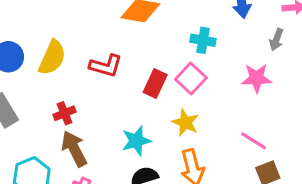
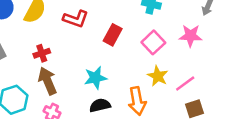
pink square: (191, 78) -> (153, 42), moved
yellow star: (185, 123) -> (158, 76), moved
pink line: (254, 141) -> (185, 84), turned -72

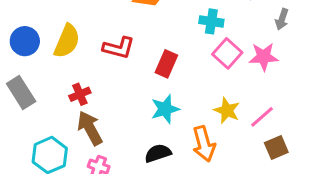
pink square: (153, 42) -> (227, 53), moved
cyan star: (95, 78) -> (165, 109), moved

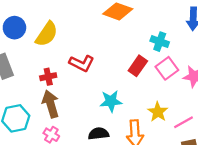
red L-shape: (119, 48) -> (82, 63), moved
red rectangle: (166, 64) -> (138, 66), moved

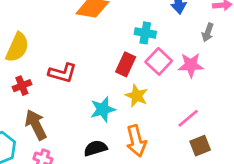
red cross: (48, 77) -> (22, 86), moved
yellow star: (158, 112) -> (137, 96), moved

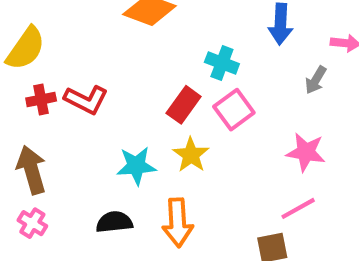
pink star: (191, 65) -> (306, 152), moved
red cross: (22, 86) -> (41, 100), moved
pink line: (188, 118) -> (298, 208), moved

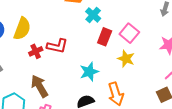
cyan cross: (222, 63) -> (93, 15), moved, turned 35
yellow star: (191, 155) -> (126, 59), moved

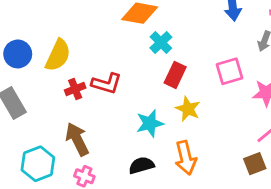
pink square: (129, 33) -> (230, 71), moved, turned 30
yellow star: (126, 59) -> (188, 109), moved

